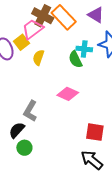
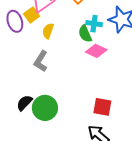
pink diamond: (68, 94) -> (96, 51), moved
gray L-shape: (30, 111) -> (41, 61), moved
green circle: (24, 148) -> (45, 108), moved, size x1.6

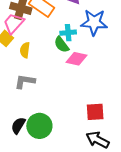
gray L-shape: (41, 61) -> (25, 81), turned 80

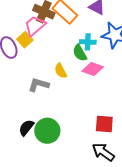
yellow semicircle: (25, 50) -> (61, 71), moved, turned -42

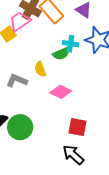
green semicircle: (80, 53) -> (61, 54), turned -90
pink diamond: (93, 69) -> (61, 92), moved

